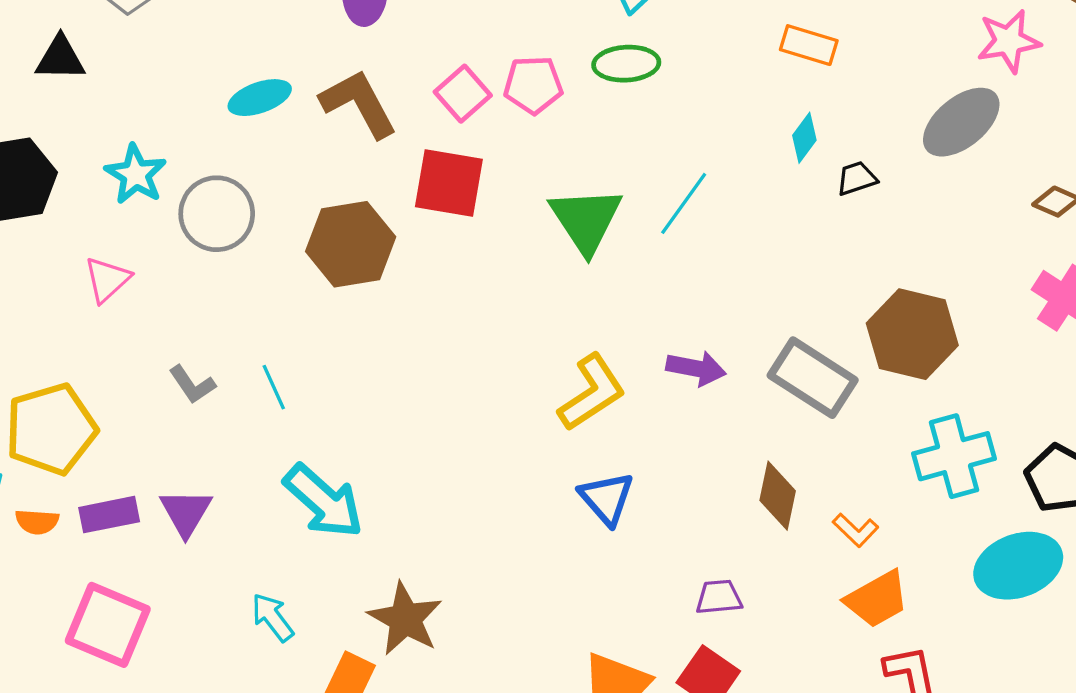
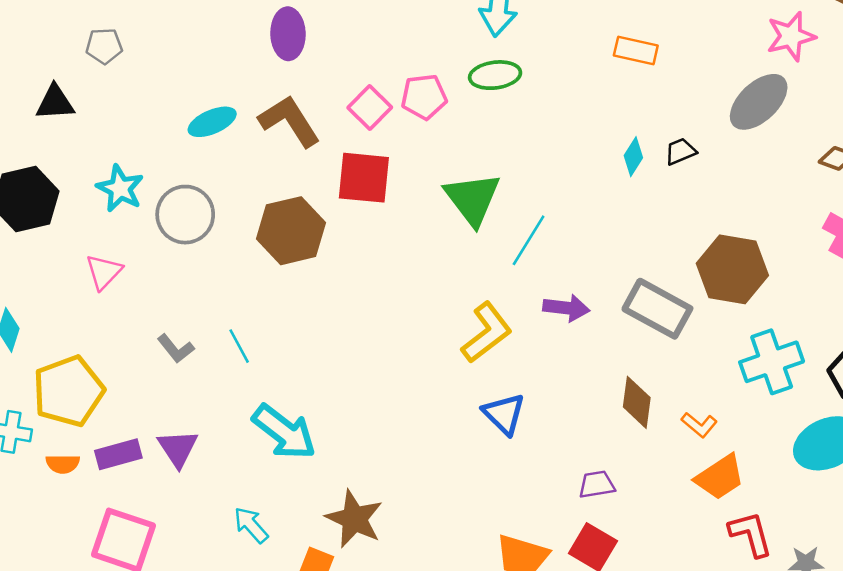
cyan diamond: (804, 138) -> (633, 157), moved
cyan line: (684, 203) -> (529, 240), moved

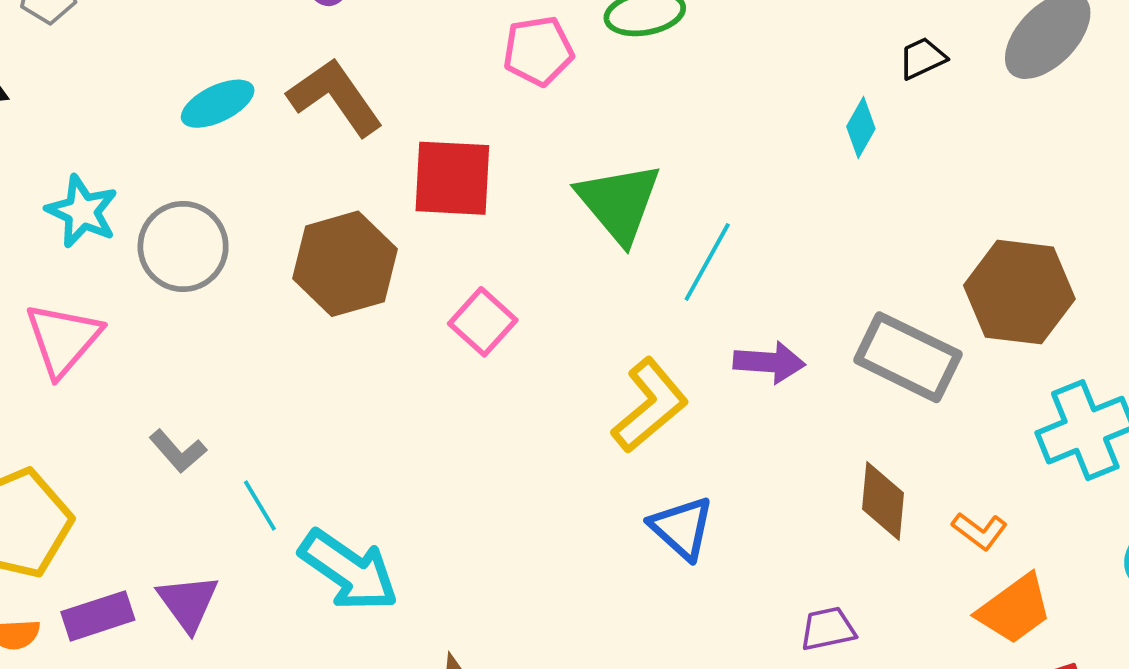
pink square: (370, 107) -> (483, 322), moved
black trapezoid: (680, 151) -> (922, 58), moved
pink triangle: (104, 272) -> (63, 339), size x1.4
cyan line: (239, 346) -> (260, 505), moved

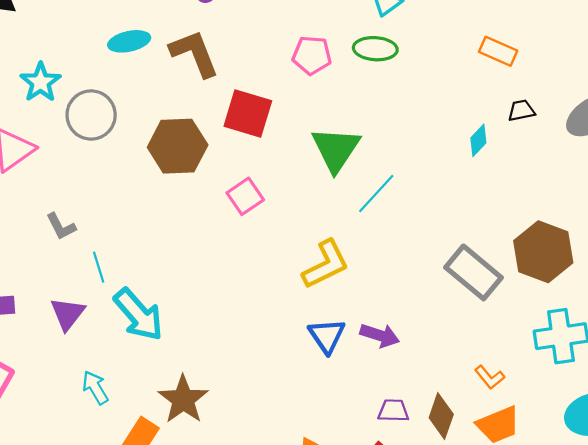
purple arrow: (769, 362) -> (380, 335), moved
brown diamond: (883, 501) -> (441, 416), moved
purple triangle: (188, 603) -> (67, 314), moved

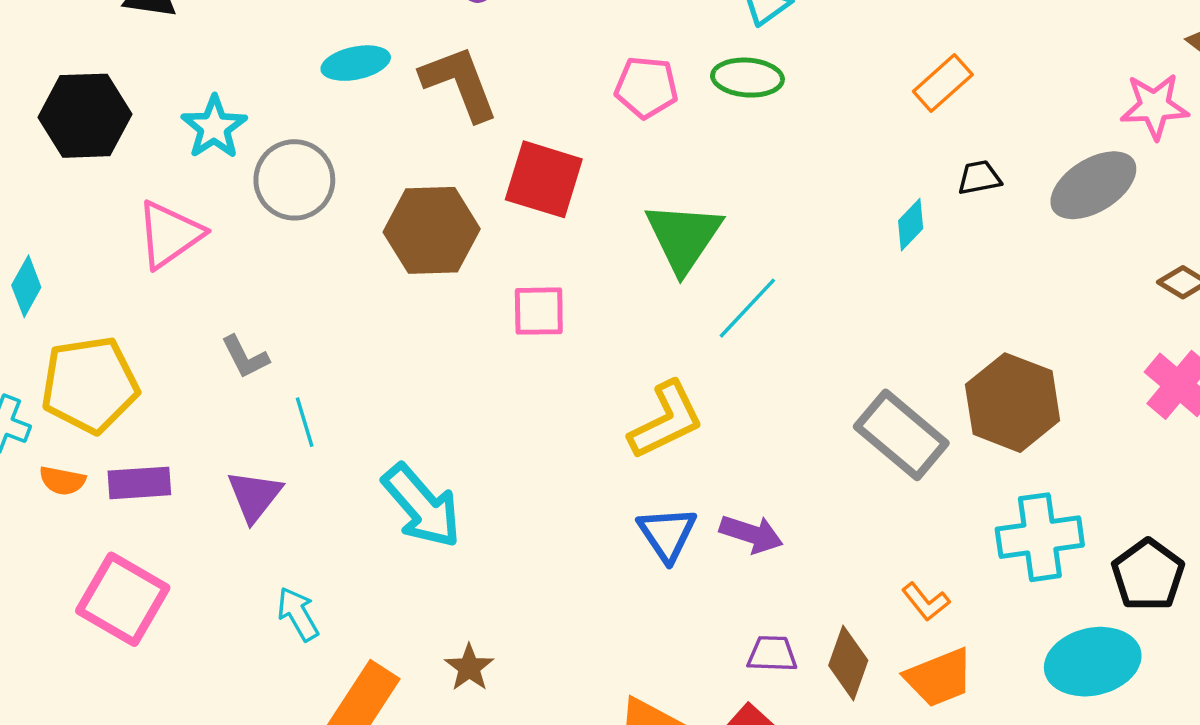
orange rectangle: (498, 51) -> (943, 83), turned -66
pink square: (245, 196) -> (539, 311), turned 33
cyan arrow: (139, 315) -> (422, 506), moved
brown star: (183, 399) -> (469, 667), moved, size x0.6

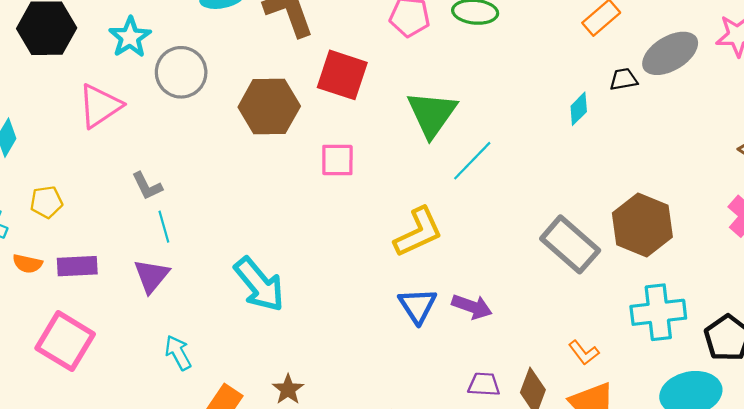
gray ellipse: (1093, 185) -> (670, 53), moved
yellow pentagon: (90, 385) -> (46, 202), size x0.5
cyan line: (305, 422) -> (164, 227), moved

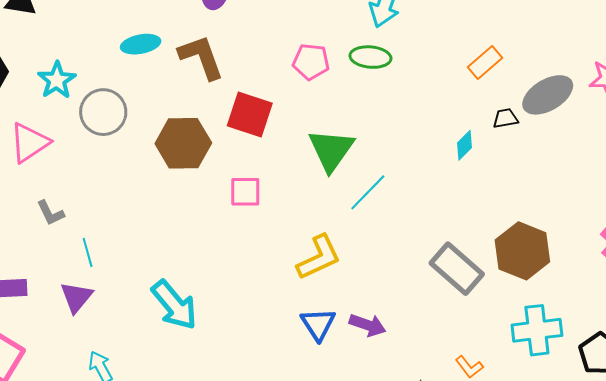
gray L-shape: (147, 186) -> (50, 213), moved

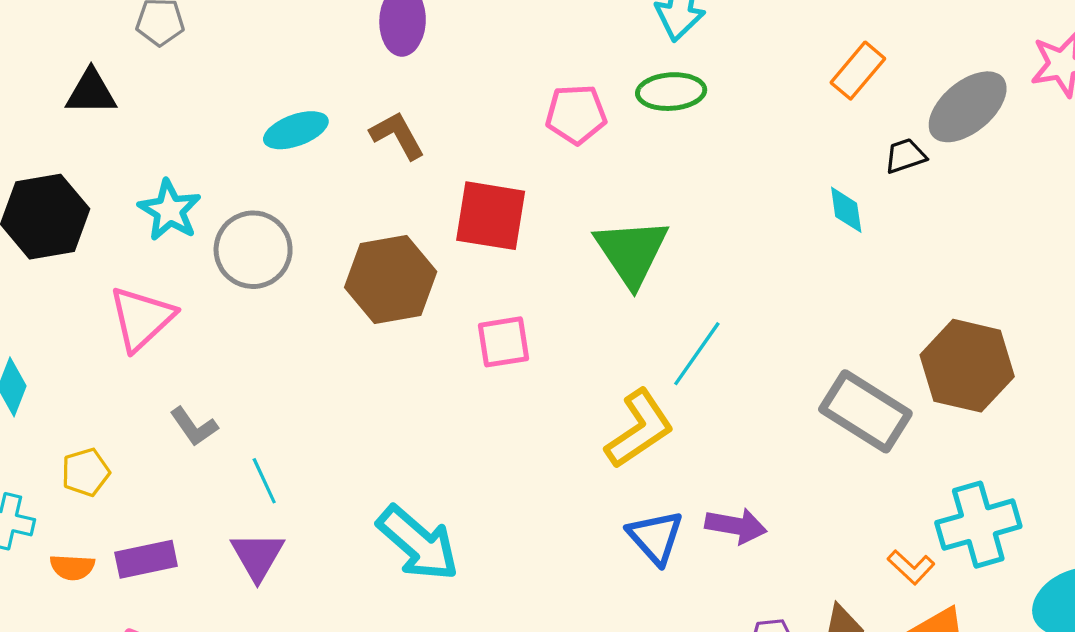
brown L-shape: (201, 57) -> (397, 135), size x0.7
cyan diamond: (465, 145) -> (846, 210), turned -44
cyan line: (368, 192) -> (697, 354), moved
cyan cross: (537, 330) -> (978, 525), moved

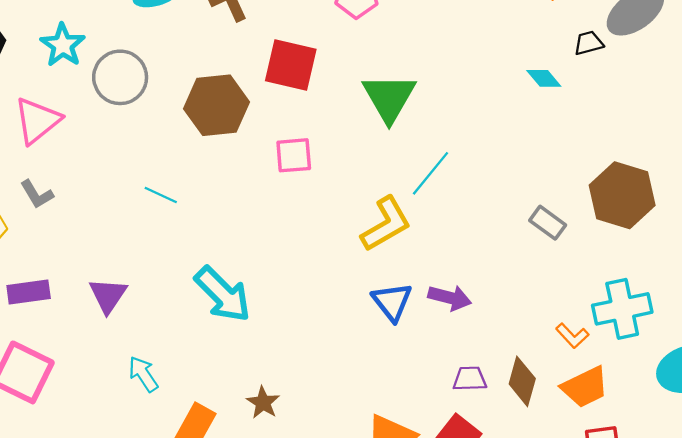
cyan diamond: (846, 210) -> (544, 78), turned -36
gray rectangle: (865, 411) -> (548, 223), size x0.6
gray L-shape: (194, 427) -> (37, 194), moved
cyan line: (264, 481) -> (161, 195), moved, turned -44

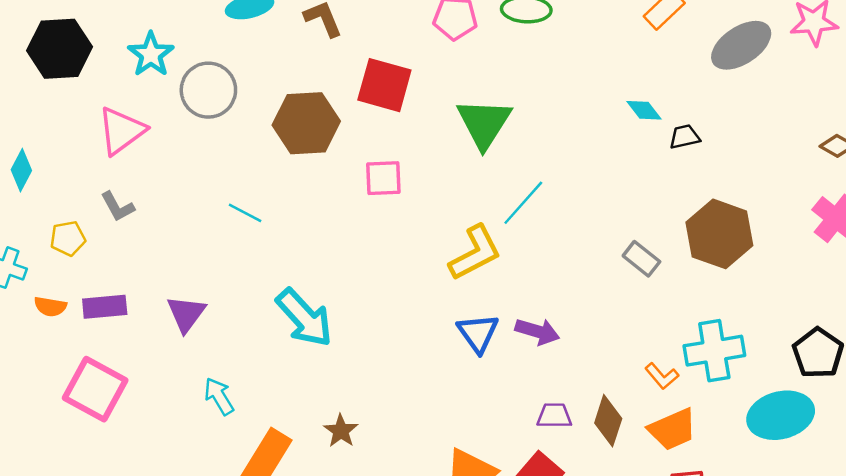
black trapezoid: (589, 43) -> (685, 137), moved

